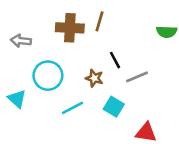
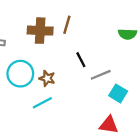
brown star: (94, 78) -> (47, 78), moved
cyan square: (114, 107) -> (118, 93), moved

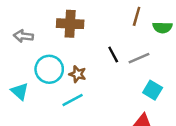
brown line: (67, 25) -> (137, 16), moved
gray line: (101, 75) -> (139, 58), moved

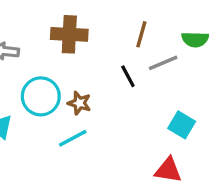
brown line: (137, 16) -> (141, 34), moved
gray line: (139, 58) -> (163, 63), moved

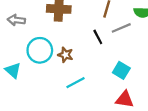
cyan square: (182, 125) -> (121, 70), moved
cyan line: (73, 138) -> (76, 83), moved

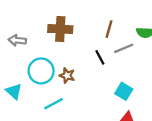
cyan line: (76, 83) -> (54, 104), moved

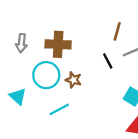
brown cross: (60, 29) -> (58, 44), moved
gray arrow: (17, 40) -> (21, 43), turned -90

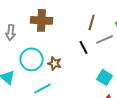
brown cross: (58, 44) -> (42, 20), moved

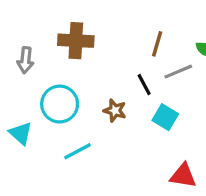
brown star: (55, 63) -> (115, 111), moved
cyan square: (105, 77) -> (165, 117), moved

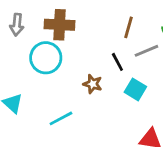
gray arrow: (25, 60) -> (17, 25), moved
cyan circle: (60, 104) -> (46, 58), moved

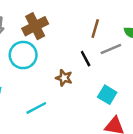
brown cross: (60, 25) -> (35, 26), turned -30
cyan square: (135, 89) -> (107, 95), moved

